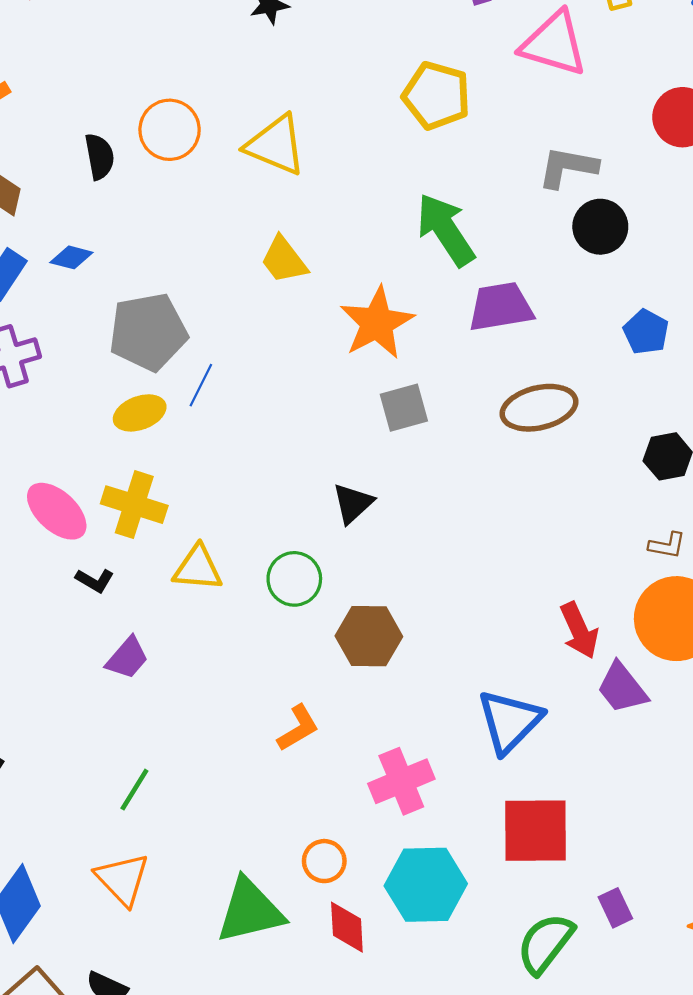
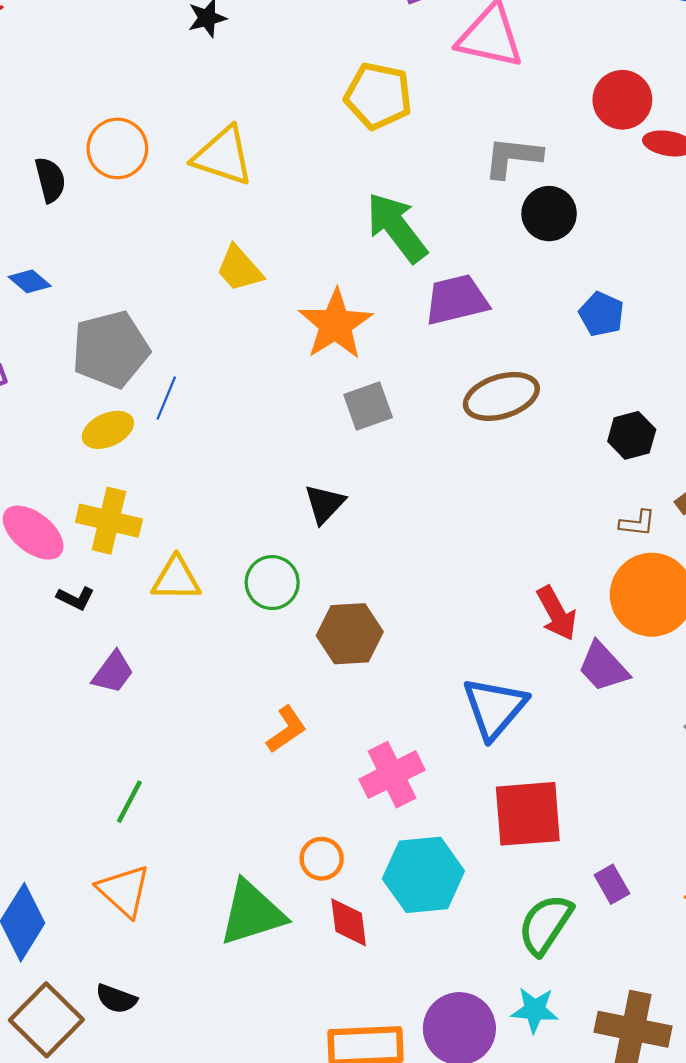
blue diamond: (71, 257) -> (30, 281), turned 30

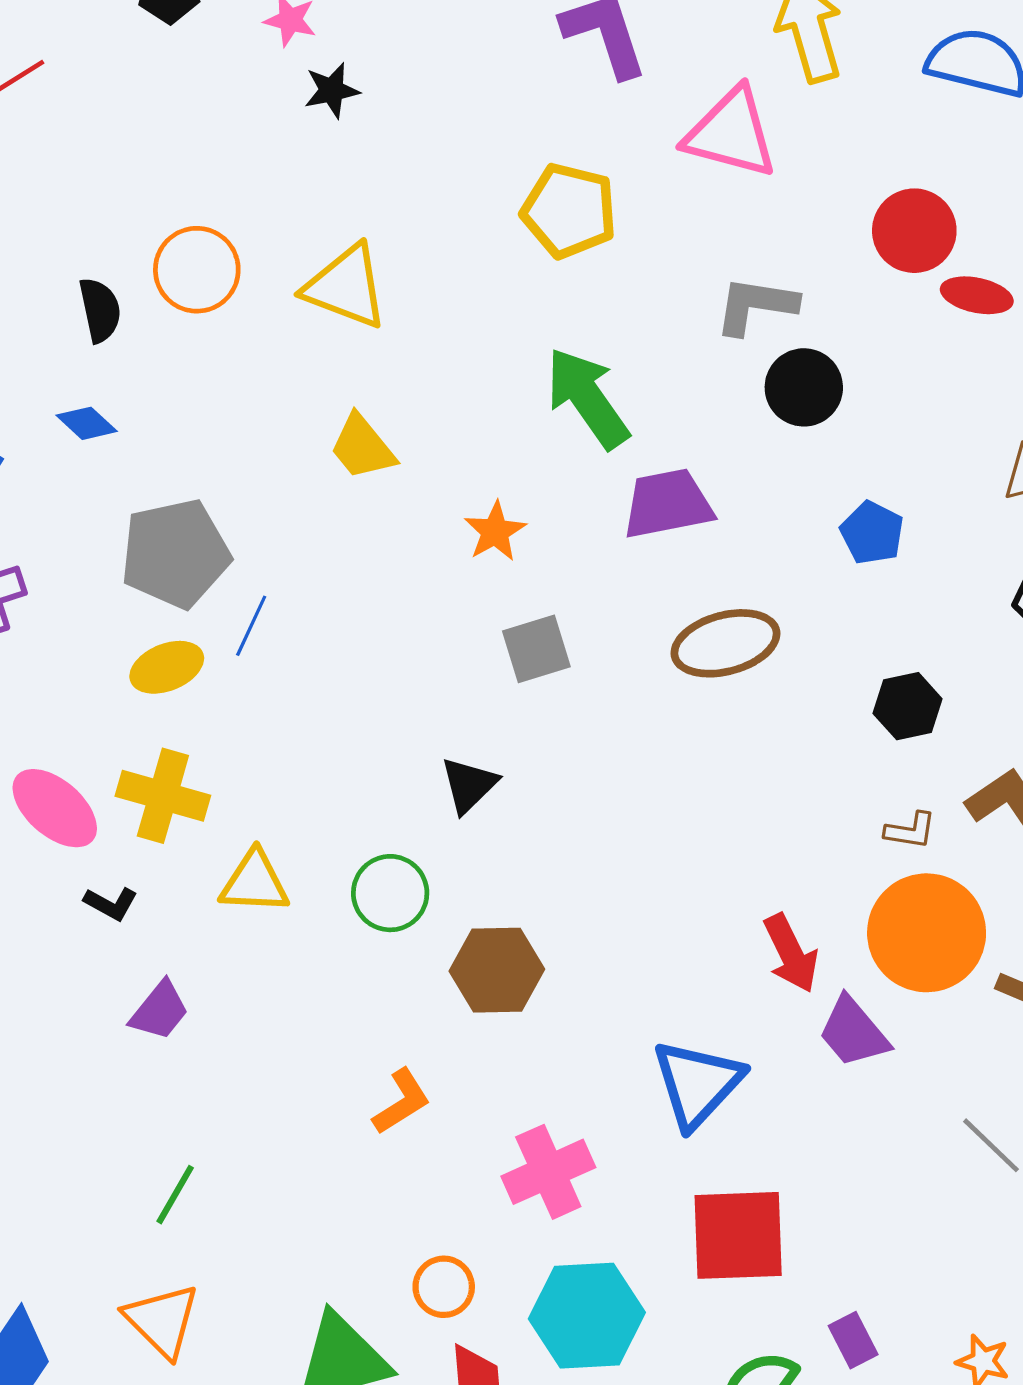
blue diamond: (30, 281) -> (87, 423), moved
orange star: (335, 324) -> (495, 532), size x0.6

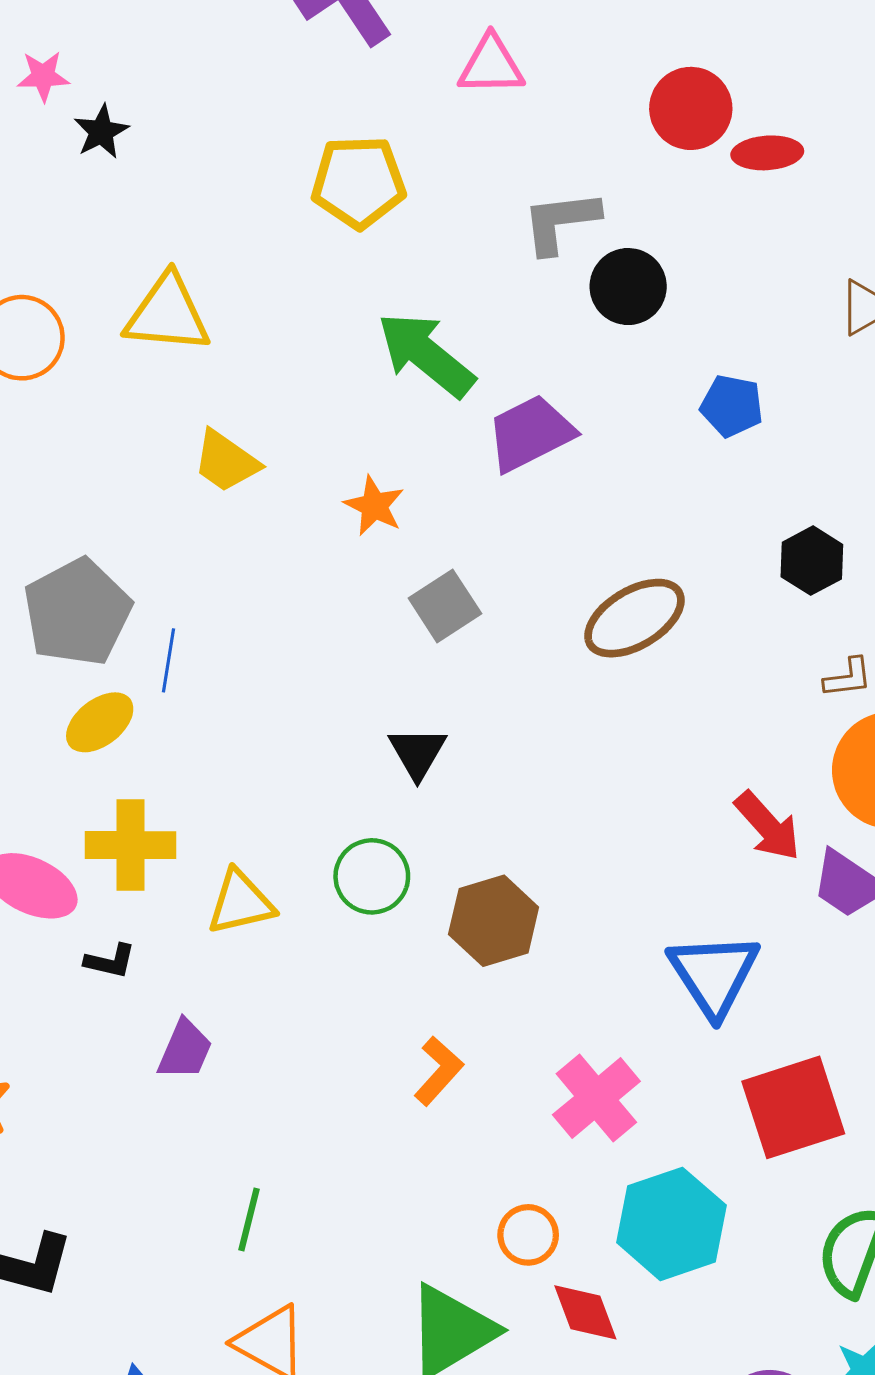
pink triangle: (731, 133) -> (491, 65), size x0.7
brown ellipse: (726, 643) -> (634, 618), moved

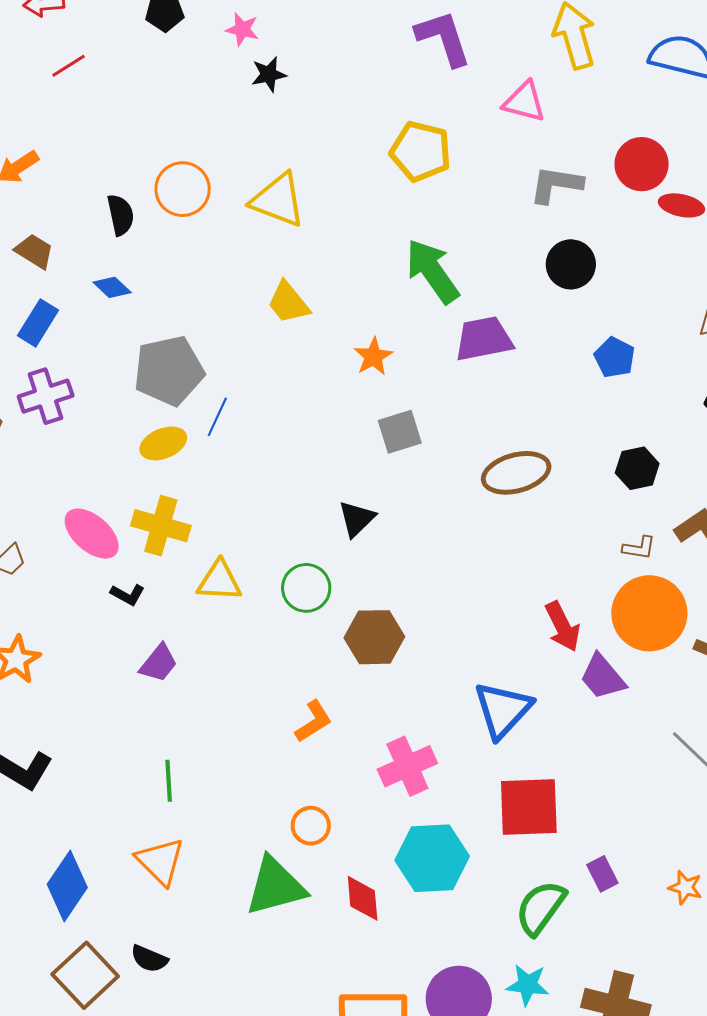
gray L-shape: (561, 222) -> (556, 184), moved
green line: (249, 1220) -> (169, 781), turned -33
orange circle: (528, 1235) -> (311, 826), moved

